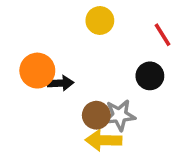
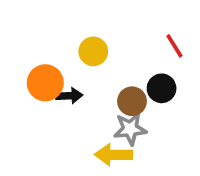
yellow circle: (100, 20) -> (93, 51), moved
brown circle: (96, 115) -> (132, 101), moved

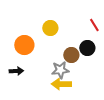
black arrow: (69, 96) -> (16, 71), moved
gray star: (130, 129) -> (60, 70), moved

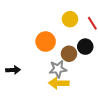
yellow circle: (50, 28) -> (70, 19), moved
orange circle: (24, 45) -> (46, 42), moved

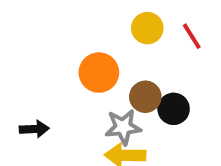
black circle: (85, 47) -> (174, 109), moved

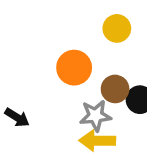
black arrow: (34, 129) -> (17, 117), turned 35

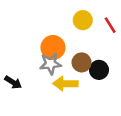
gray star: (95, 116) -> (50, 64), moved
yellow arrow: (97, 141) -> (65, 84), moved

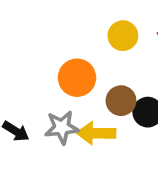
gray star: (50, 64) -> (62, 127), moved

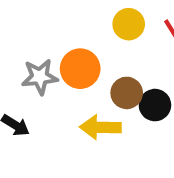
gray star: (62, 127) -> (40, 77), moved

